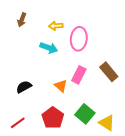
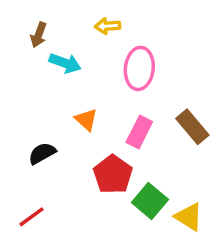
yellow arrow: (56, 26) -> (107, 26), moved
cyan arrow: (49, 48) -> (65, 63), moved
orange triangle: (61, 86) -> (86, 120), moved
red pentagon: (53, 118) -> (113, 174), moved

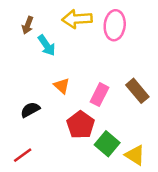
yellow arrow: (107, 26) -> (77, 19), size x1.6
cyan arrow: (65, 63) -> (47, 45), turned 35
pink ellipse: (139, 68) -> (115, 25), moved

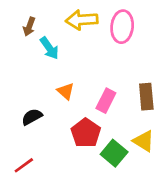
brown rectangle: (137, 91) -> (146, 97), turned 35
yellow triangle: (135, 155) -> (144, 141), moved

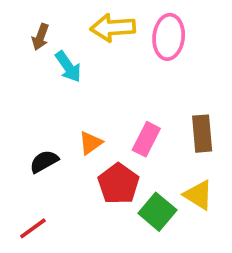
orange triangle: (66, 91) -> (91, 143), moved, turned 42

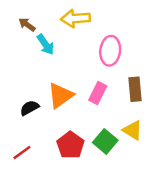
brown arrow: (40, 37) -> (27, 25), turned 105
pink ellipse: (169, 37) -> (110, 51), moved
orange triangle: (91, 143) -> (60, 95), size x1.6
red pentagon: (118, 184) -> (70, 145), moved

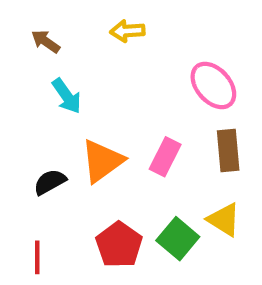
yellow arrow: (75, 18) -> (127, 31), size x0.7
cyan arrow: (46, 45) -> (67, 96), moved
pink ellipse: (110, 51) -> (213, 85), moved, turned -48
red line: (22, 153) -> (37, 257), turned -54

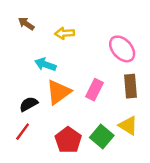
yellow arrow: (127, 31) -> (65, 33), moved
cyan arrow: (67, 96) -> (45, 64), moved, turned 144
red line: (37, 257) -> (23, 132), moved, turned 36

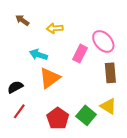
pink rectangle: (95, 90) -> (80, 54), moved
black semicircle: (29, 104) -> (15, 87), moved

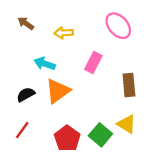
pink ellipse: (103, 41) -> (118, 26), moved
black semicircle: (15, 87) -> (26, 95), moved

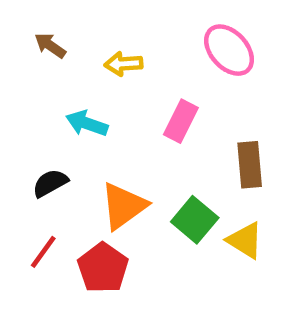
orange triangle: (58, 91) -> (124, 206), moved
green square: (100, 135) -> (195, 220), moved
red pentagon: (67, 138) -> (103, 268), moved

